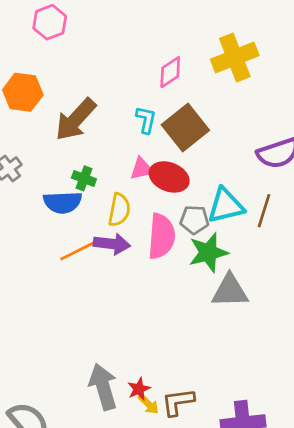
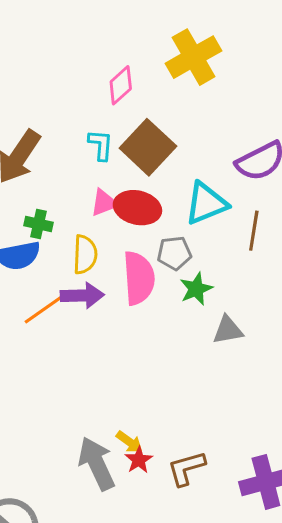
cyan triangle: (226, 206) -> (206, 203), moved
green star: (208, 252) -> (196, 289), size x0.7
gray triangle: (230, 291) -> (228, 330), size x0.7
yellow arrow: (149, 404) -> (129, 442), moved

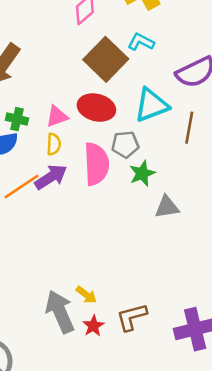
cyan L-shape: (101, 145) -> (141, 42), moved, turned -68
pink triangle: (104, 203) -> (57, 116), moved
yellow semicircle: (85, 254) -> (54, 144), size x0.7
purple arrow: (82, 295) -> (51, 177), turned -32
red star: (139, 460) -> (93, 326), moved

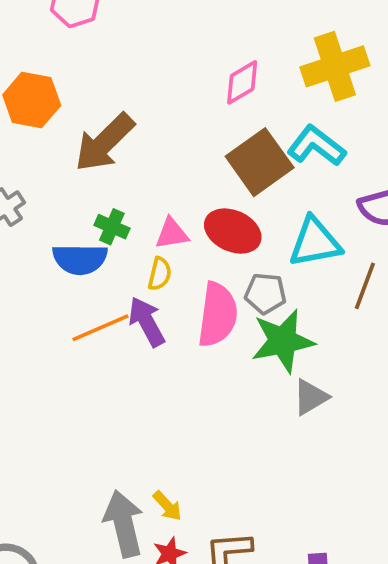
cyan L-shape: (141, 42) -> (316, 146), size x1.4
green star: (142, 173) -> (283, 341), size x1.6
purple arrow: (51, 177) -> (147, 322), turned -96
gray triangle: (167, 207) -> (310, 397), turned -32

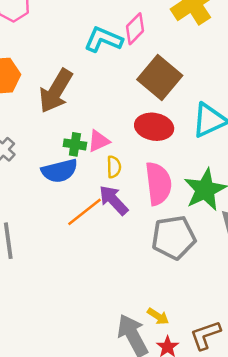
cyan L-shape: (316, 146) -> (103, 40), moved
pink triangle: (172, 234) -> (99, 141), moved
gray pentagon: (265, 293) -> (174, 238), moved, size x1.6

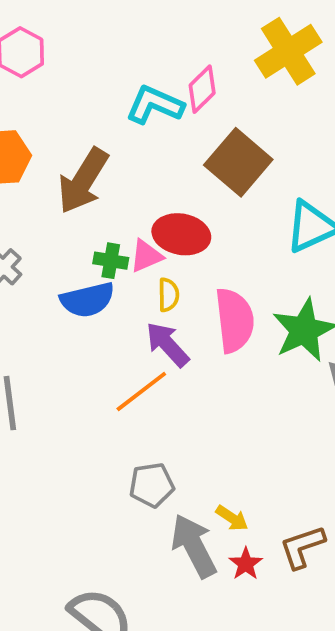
red ellipse: (154, 127) -> (181, 234), moved
orange line: (85, 212) -> (141, 391), moved
gray pentagon: (174, 238) -> (152, 485), moved, size x0.7

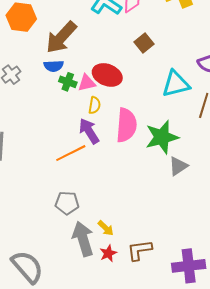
brown square: (238, 162) -> (144, 43), size x0.6
blue semicircle: (87, 300) -> (54, 66), moved, size x0.7

